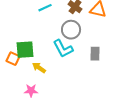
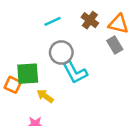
gray circle: (71, 30) -> (61, 52), moved
gray rectangle: (95, 54) -> (115, 45), moved, turned -32

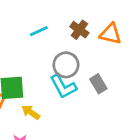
gray rectangle: (115, 45) -> (98, 84), moved
gray circle: (61, 52) -> (66, 65), moved

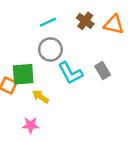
gray circle: (66, 65) -> (50, 49), moved

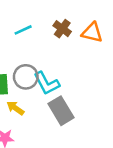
gray circle: (50, 49) -> (26, 77), moved
gray rectangle: (103, 71) -> (61, 111), moved, size x1.5

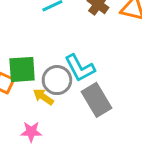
gray circle: (26, 77) -> (57, 80), moved

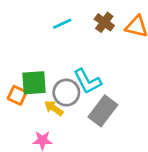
gray rectangle: (96, 100) -> (103, 111), turned 68

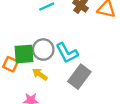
gray circle: (66, 93) -> (43, 50), moved

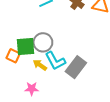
cyan L-shape: (67, 53) -> (55, 61), moved

